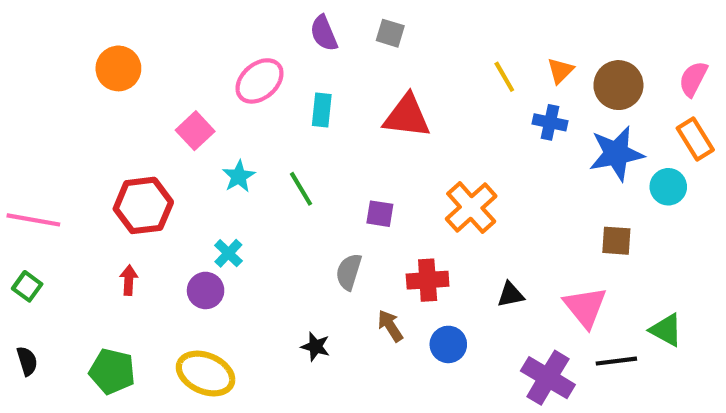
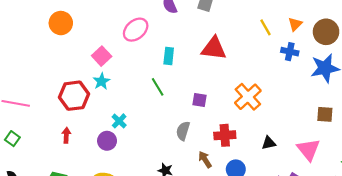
cyan rectangle: (322, 110) -> (169, 56), moved
cyan star: (239, 176) -> (102, 81), moved

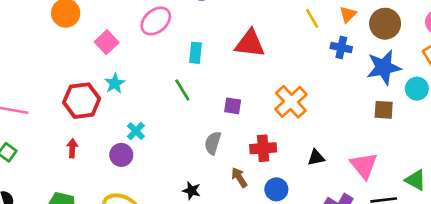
pink square: (102, 56) -> (107, 42), moved
brown square: (325, 114) -> (384, 110), moved

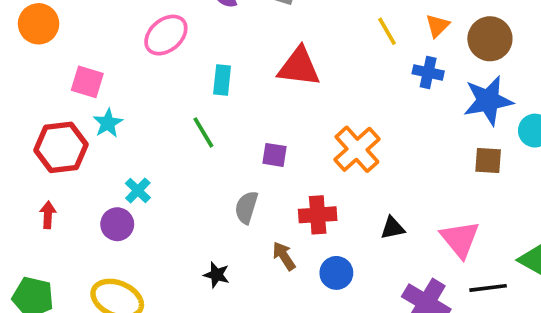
pink square: (107, 42) -> (87, 82), moved, turned -30

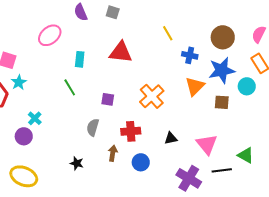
orange triangle: (438, 26) -> (195, 86), moved, size x1.5
brown arrow: (284, 256) -> (113, 153), turned 42

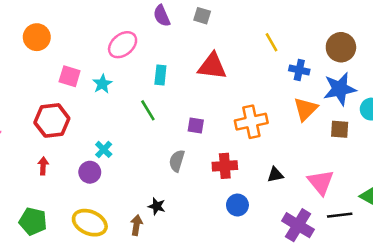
cyan star: (19, 82) -> (102, 84), moved
orange cross: (152, 96) -> (251, 122), turned 30
brown arrow: (113, 153) -> (136, 225), moved

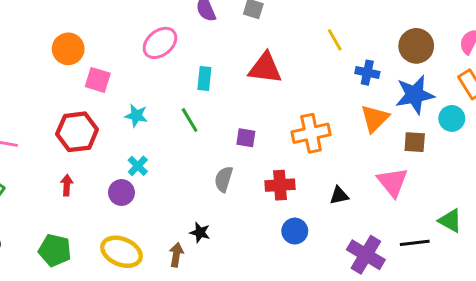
orange circle: (37, 37) -> (68, 49), moved
cyan star: (102, 84) -> (136, 115), moved, turned -30
pink triangle: (321, 182) -> (393, 182), moved

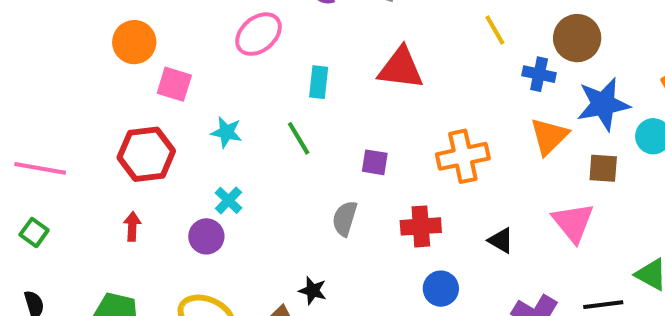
brown circle: (416, 46) -> (577, 38), moved
black triangle: (339, 195) -> (501, 240), turned 42

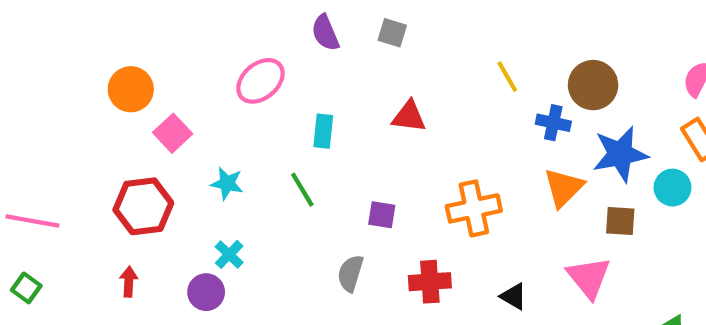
red triangle: (401, 68) -> (409, 116), size x0.7
pink square: (174, 84) -> (173, 133), turned 30

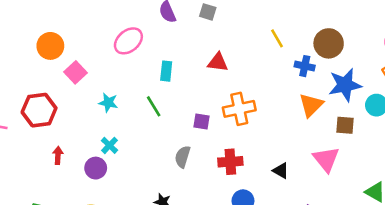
red hexagon: (143, 206) -> (39, 110), moved
orange cross: (474, 208) -> (239, 109), moved
red arrow: (129, 282) -> (58, 155), moved

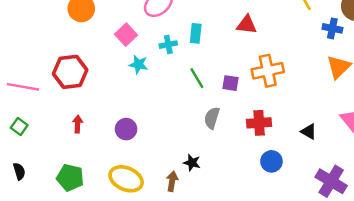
pink square: (76, 72) -> (126, 35), moved
green line: (154, 106) -> (197, 78), moved
cyan cross: (110, 145) -> (168, 45), moved, turned 35
red arrow: (58, 155) -> (78, 124), moved

